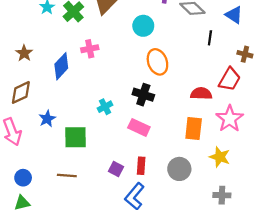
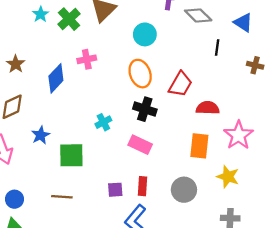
orange ellipse: (157, 62) -> (140, 74), moved
red trapezoid: (230, 79) -> (180, 84), moved
purple square: (116, 169) -> (115, 190), turned -32

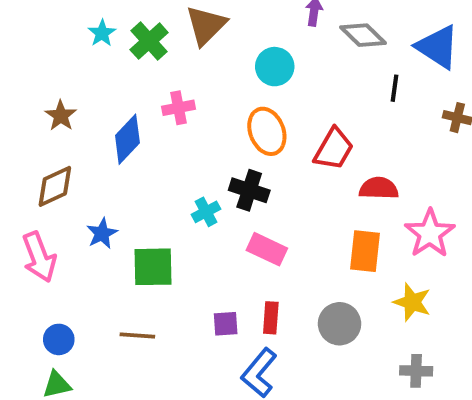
blue triangle: (243, 23) -> (438, 47), size x1.4
black cross: (145, 109) -> (249, 190), moved

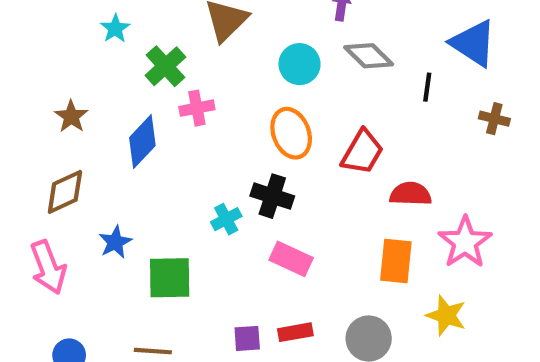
gray diamond: (363, 35) -> (369, 56), moved
green cross: (149, 41) -> (165, 66), moved
red rectangle: (271, 318) -> (295, 332), turned 76

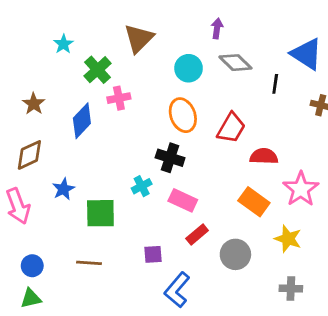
cyan cross: (226, 219) -> (142, 186), moved
orange rectangle: (396, 261) -> (254, 202), turned -60
red rectangle: (295, 332) -> (197, 234), moved, turned -30

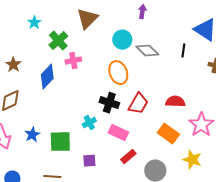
gray diamond: (235, 63) -> (147, 51), moved
red trapezoid: (231, 128) -> (138, 104), moved
blue star: (63, 189) -> (32, 135), moved
purple square: (153, 254) -> (89, 161), moved

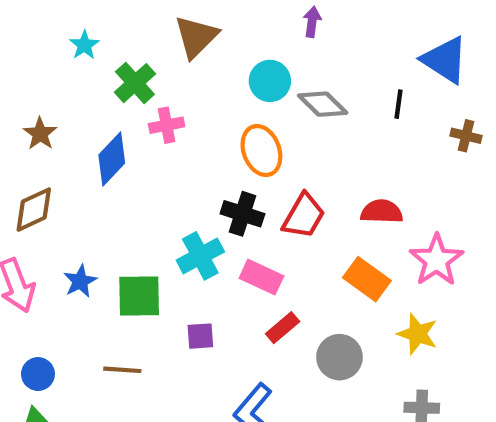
cyan cross: (89, 123) -> (200, 256), size x1.5

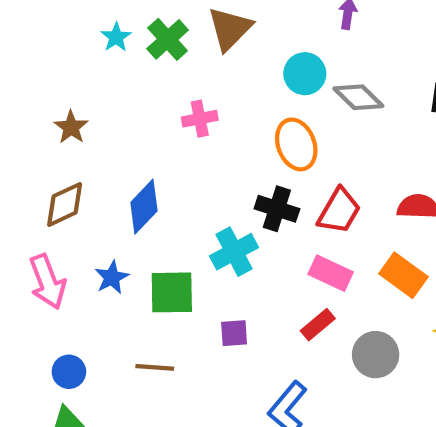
green cross: (135, 83) -> (168, 39), moved
blue diamond: (112, 159) -> (144, 207), moved
pink rectangle: (261, 277) -> (331, 273), moved

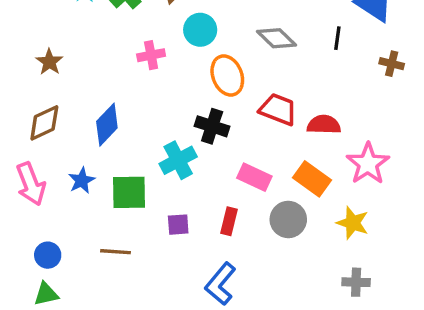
cyan circle: (305, 74) -> (200, 30), moved
red trapezoid: (339, 211) -> (278, 109), moved, turned -99
red rectangle: (318, 325) -> (229, 221), moved, turned -36
gray circle: (376, 355) -> (288, 219), moved

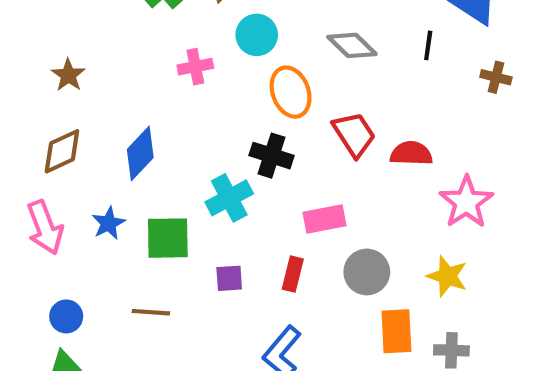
red trapezoid: (278, 109) -> (354, 134), turned 36
pink rectangle: (254, 177) -> (324, 219), turned -36
orange rectangle: (312, 179) -> (396, 331), moved, turned 51

